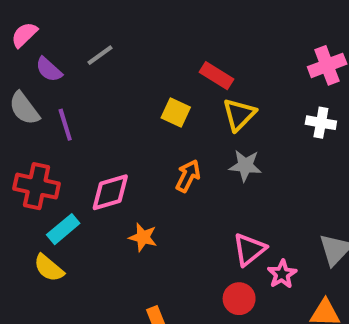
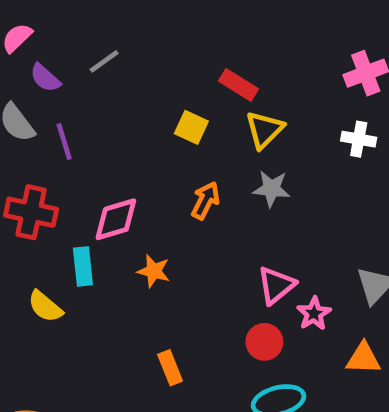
cyan rectangle: (63, 229) -> (83, 266), moved, turned -56

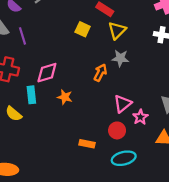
orange arrow: (205, 200) -> (100, 73), moved
orange rectangle: (170, 368) -> (87, 144), moved, turned -56

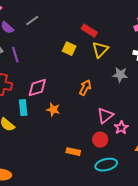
gray star: (120, 58) -> (120, 75), moved

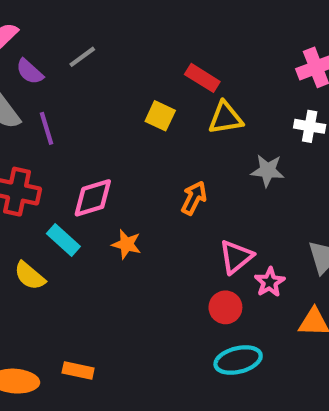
yellow triangle: (100, 50) -> (225, 118), turned 36
cyan rectangle: (23, 108) -> (63, 240), turned -42
orange rectangle: (73, 152) -> (78, 371), moved

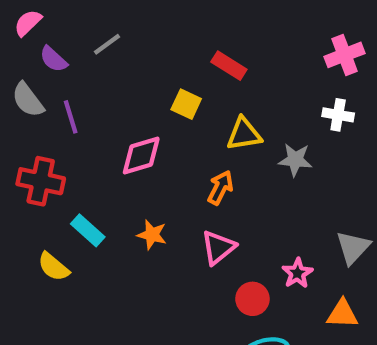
yellow triangle: (225, 118) -> (244, 134), moved
pink diamond: (93, 198) -> (141, 155), moved
pink triangle: (236, 257) -> (218, 247), moved

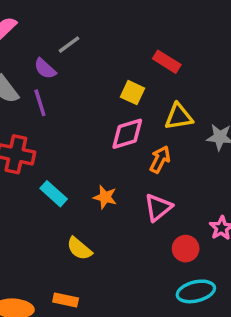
purple semicircle: (53, 59) -> (45, 69), moved
pink diamond: (141, 155) -> (127, 134), moved
yellow semicircle: (53, 267) -> (79, 249), moved

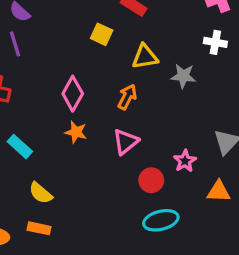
pink diamond: (127, 134) -> (73, 94), moved, turned -44
cyan rectangle: (54, 194) -> (20, 147), moved
yellow semicircle: (79, 249) -> (41, 193), moved

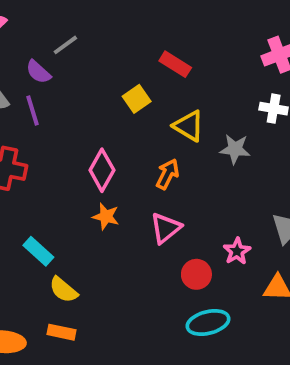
yellow square: (102, 34) -> (137, 99), turned 30
yellow triangle: (145, 57) -> (189, 126), turned 40
cyan rectangle: (20, 147) -> (38, 251), moved

